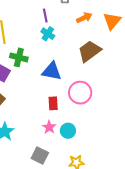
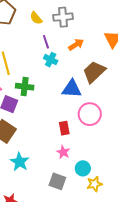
orange arrow: (84, 18) -> (76, 45), moved
blue triangle: (52, 71) -> (72, 89), moved
cyan circle: (68, 131) -> (83, 168), moved

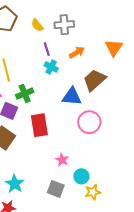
green cross: (25, 87) -> (25, 94), turned -30
red rectangle: (64, 128) -> (39, 125), moved, size x1.6
cyan star: (20, 162) -> (15, 184), moved

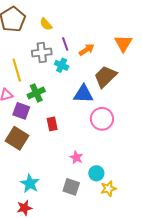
gray cross: (64, 25) -> (42, 52), moved
purple line: (47, 49) -> (65, 44), moved
red rectangle: (39, 125) -> (52, 124), size x0.6

